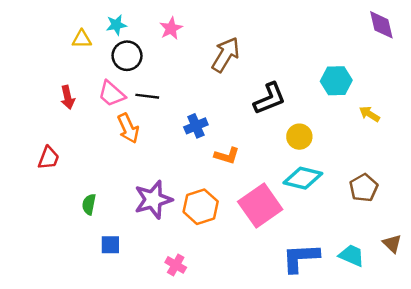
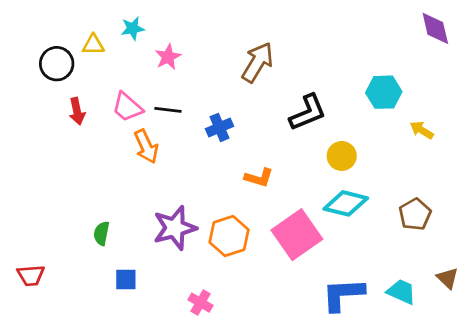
pink star: (171, 28) -> (168, 57), moved
black circle: (127, 56) -> (57, 64), moved
blue cross: (196, 126) -> (220, 127), moved
red trapezoid: (49, 158) -> (31, 275), moved, turned 65

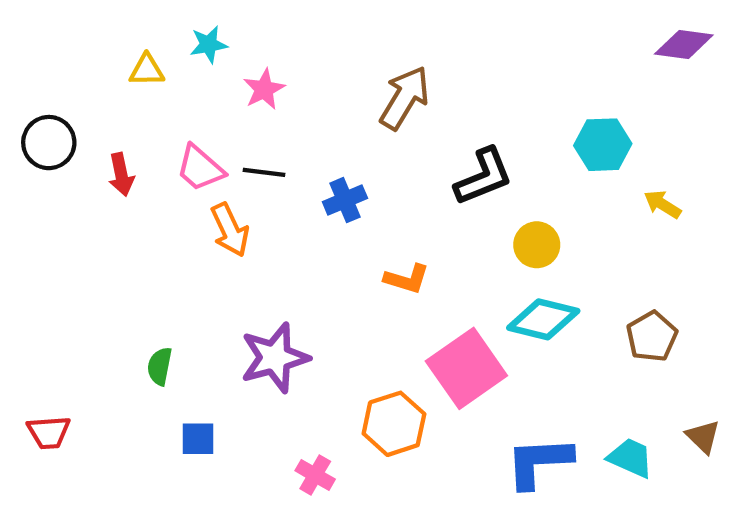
purple diamond: (435, 28) -> (684, 45), turned -69
black circle: (57, 64) -> (49, 143), moved
orange hexagon: (229, 236) -> (394, 424), moved

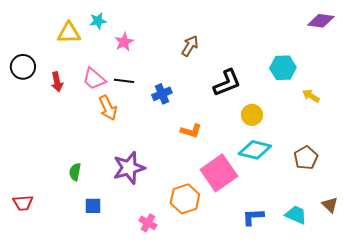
yellow triangle: (147, 70) -> (69, 33), size x1.4
brown arrow: (405, 98) -> (190, 46), size x0.7
blue L-shape: (539, 462) -> (253, 217), size x0.7

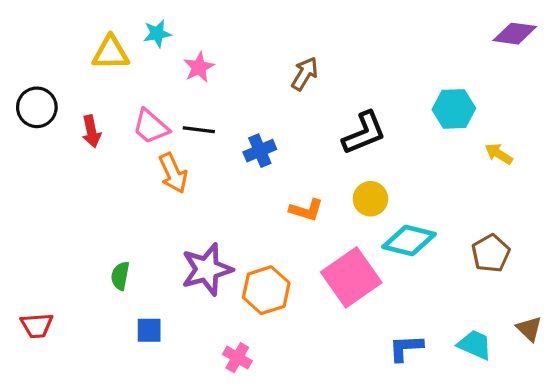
yellow circle: (252, 115) -> (370, 199), moved
orange hexagon: (185, 199) -> (266, 290), moved

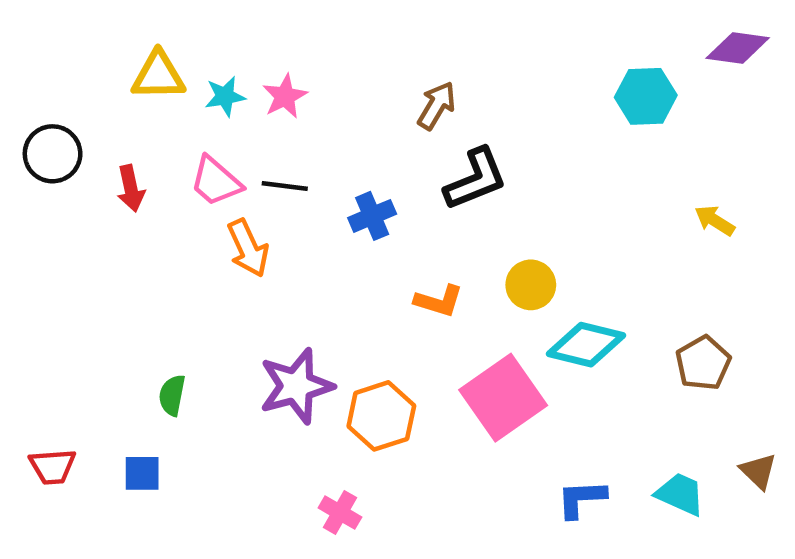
cyan star: (157, 34) -> (225, 96), moved
cyan hexagon: (454, 109) -> (646, 96), moved
black L-shape: (364, 133) -> (476, 179), moved
blue square: (149, 330) -> (142, 473), moved

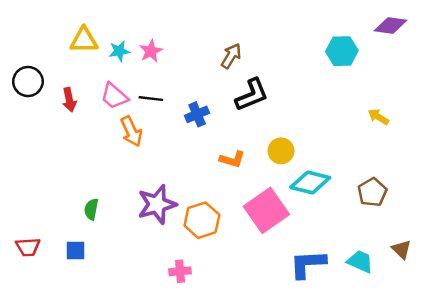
blue L-shape: (581, 499) -> (308, 264), size x1.4
pink cross: (340, 513) -> (180, 271), turned -35

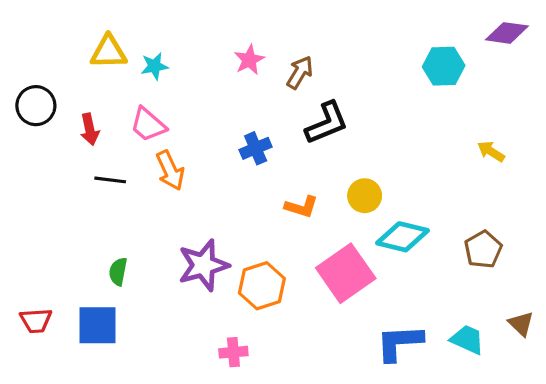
pink star: (151, 51) -> (249, 60), moved
black line: (151, 99) -> (110, 180), moved
blue square: (75, 251) -> (98, 325), size x1.6

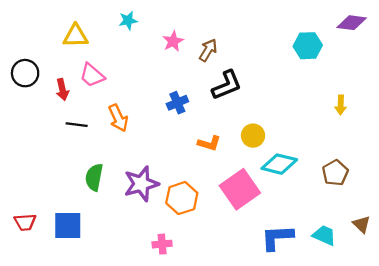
cyan star: (154, 66) -> (128, 21), moved
pink trapezoid: (148, 125) -> (92, 75), moved
yellow arrow: (491, 151) -> (341, 105), turned -120
green semicircle: (118, 272) -> (94, 177), moved, size x1.4

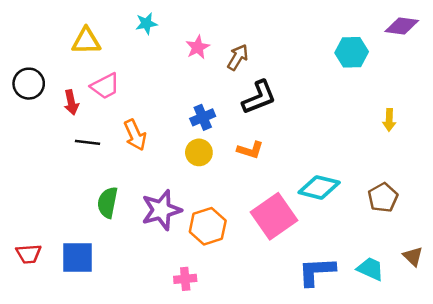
pink trapezoid: (92, 75) -> (105, 86), turned -68
yellow circle: (253, 136) -> (199, 152), moved
orange L-shape: (209, 143) -> (250, 150), moved

